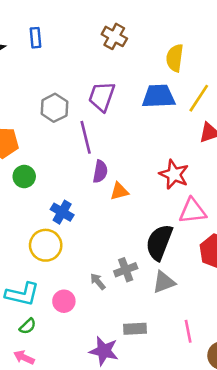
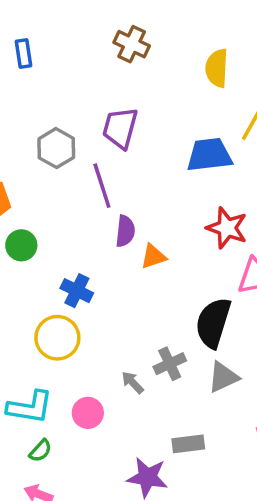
blue trapezoid: (159, 96) -> (209, 155), moved

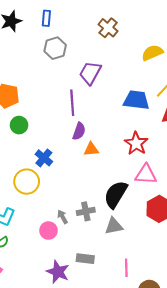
yellow semicircle: (217, 68) -> (152, 53), turned 50
gray hexagon: (56, 148) -> (55, 48), moved
pink circle: (88, 413) -> (48, 231), moved

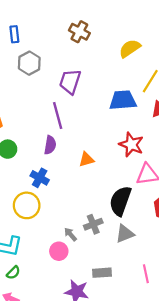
purple semicircle: (79, 131) -> (50, 145), moved

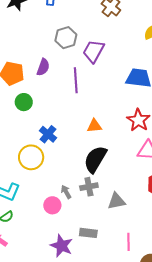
gray hexagon: (29, 63) -> (66, 38), moved
purple semicircle: (50, 145) -> (43, 67), moved
black semicircle: (120, 201) -> (95, 159), moved

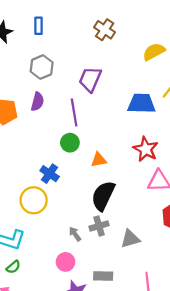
gray hexagon: (66, 38) -> (42, 67), moved
green circle: (24, 102) -> (70, 143), moved
pink circle: (52, 205) -> (66, 262), moved

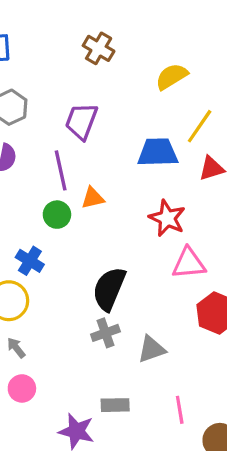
orange triangle: (99, 160) -> (93, 198), moved
gray arrow: (75, 234) -> (16, 348), moved
pink circle: (66, 262) -> (22, 388), moved

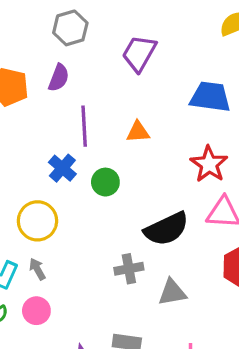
purple line: (61, 170) -> (84, 126), moved
green circle: (57, 215) -> (105, 182), moved
blue cross: (30, 261) -> (62, 168), moved
black semicircle: (109, 289) -> (166, 229), moved, turned -147

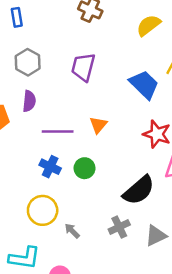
blue trapezoid: (210, 97) -> (144, 85), turned 52
purple line: (84, 126) -> (58, 131), turned -72
orange triangle: (138, 132) -> (98, 125), turned -30
gray arrow: (37, 269) -> (72, 231), moved

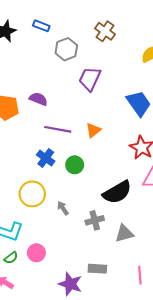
blue rectangle: (17, 17) -> (41, 26), turned -70
gray hexagon: (28, 62) -> (66, 49), moved
purple semicircle: (29, 101) -> (38, 99), turned -84
gray arrow: (72, 231) -> (63, 208), moved

